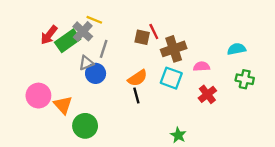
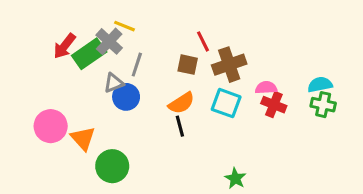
brown square: (142, 37) -> (188, 65), moved
cyan semicircle: (237, 49) -> (320, 85), moved
red cross: (207, 94) -> (274, 105), moved, turned -30

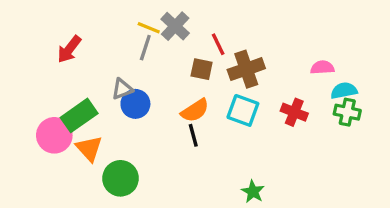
yellow line: (125, 26) -> (149, 28), moved
gray cross: (109, 41) -> (175, 26), moved
green rectangle: (89, 54) -> (79, 115), moved
gray line: (137, 65) -> (145, 48), moved
pink semicircle: (266, 88) -> (322, 67), moved

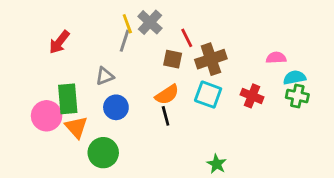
yellow line: (149, 28) -> (127, 24), turned 48
blue circle: (135, 104) -> (116, 107), moved
green rectangle: (79, 115) -> (68, 99), turned -60

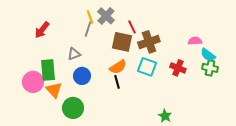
brown square: (173, 59) -> (122, 42), size x1.5
cyan semicircle: (295, 78) -> (208, 55), turned -133
green star: (217, 164) -> (165, 116), moved

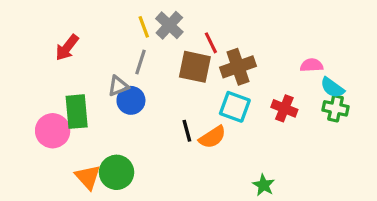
gray line: (88, 29) -> (141, 62), moved
orange semicircle: (118, 67) -> (212, 137), moved
blue circle: (82, 76) -> (131, 100), moved
orange triangle: (54, 90) -> (88, 177), moved

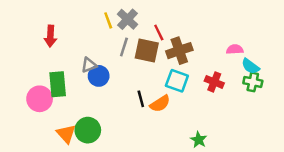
red arrow: (67, 48) -> (50, 36), turned -35
gray line: (141, 62) -> (124, 47), moved

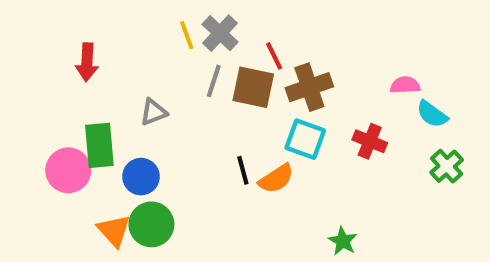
blue circle: (99, 76) -> (141, 177), moved
green cross: (253, 82) -> (447, 166), moved, turned 36

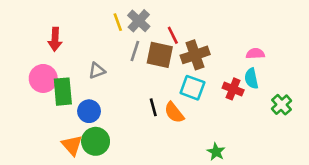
cyan semicircle: (432, 114) -> (251, 78), moved, turned 42
pink circle: (68, 170) -> (43, 78), moved
orange semicircle: (276, 179) -> (174, 113), turned 85

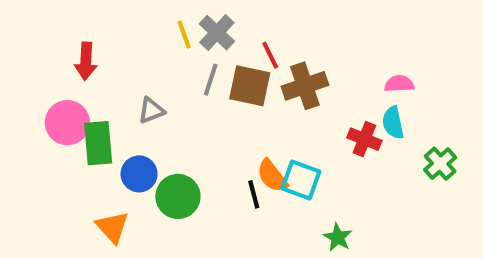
cyan square: (192, 88) -> (301, 180), moved
black line: (153, 107) -> (254, 194), moved
green circle: (96, 141) -> (178, 196), moved

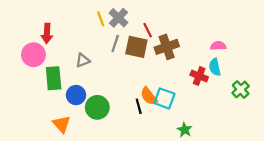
pink circle: (67, 123) -> (33, 55), moved

